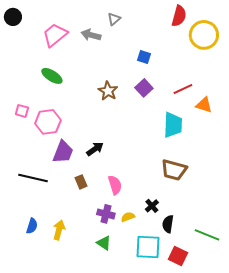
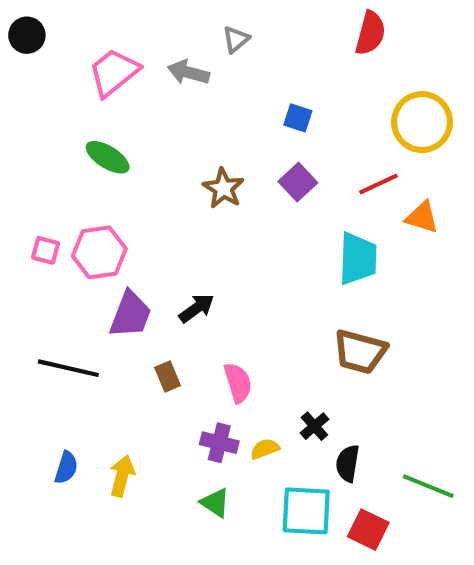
yellow circle: (204, 35) -> (422, 122), moved
pink square: (22, 111) -> (46, 250), moved

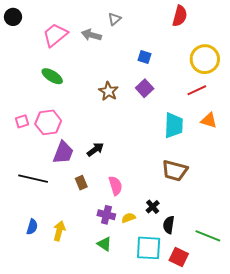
red line: (379, 184) -> (197, 90), moved
orange triangle: (422, 217) -> (209, 120), moved
pink square: (46, 250) -> (22, 121), turned -32

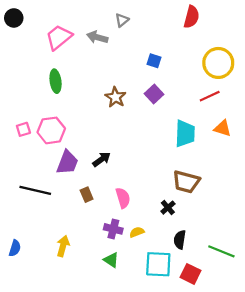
green ellipse: (52, 76) -> (56, 81), turned 50
black cross: (153, 207) -> (168, 208), moved
blue semicircle: (32, 227) -> (15, 248), moved

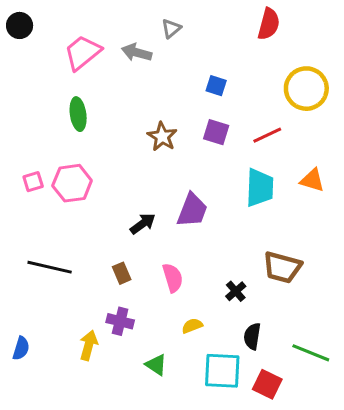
purple square: (154, 94) -> (216, 132), turned -30
red line: (210, 96) -> (267, 135), moved
purple trapezoid: (67, 163) -> (192, 210), moved
brown trapezoid: (186, 182) -> (282, 267), moved
purple cross: (113, 229) -> (120, 321), moved

